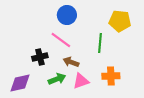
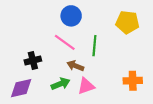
green line: (100, 43) -> (94, 46), moved
black cross: (40, 57) -> (33, 60), moved
orange cross: (111, 76) -> (133, 81), moved

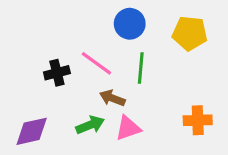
blue circle: (71, 16) -> (130, 24), moved
black cross: (33, 60) -> (57, 73), moved

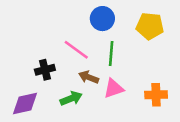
black cross: (57, 73) -> (45, 70), moved
pink triangle: (128, 128) -> (114, 88), moved

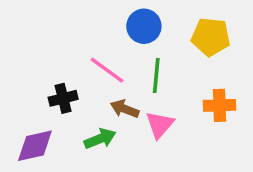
pink triangle: (114, 88) -> (160, 125), turned -30
orange cross: (156, 95) -> (220, 105), moved

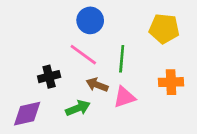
blue circle: (144, 26) -> (90, 20), moved
pink triangle: (160, 125) -> (124, 97), turned 30

